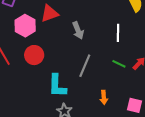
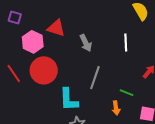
red triangle: (50, 13) -> (56, 28), turned 42
red circle: (34, 55) -> (44, 70), size x1.4
green line: (119, 64) -> (126, 93), moved

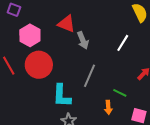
red triangle: (56, 28) -> (66, 24), moved
white line: (126, 43) -> (123, 43), turned 30

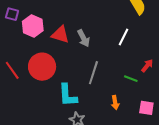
red triangle: (66, 24) -> (60, 35), moved
pink hexagon: (30, 35) -> (33, 26), moved
green line: (120, 93) -> (131, 79), moved

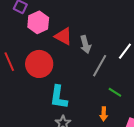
gray line: (93, 73) -> (100, 66), moved
green line: (131, 79) -> (115, 92), moved

